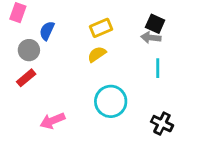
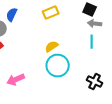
gray arrow: (151, 38) -> (95, 24), moved
yellow semicircle: (97, 54) -> (52, 47), moved

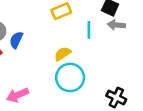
blue semicircle: (12, 15) -> (16, 40), moved
cyan line: (92, 42) -> (89, 30), moved

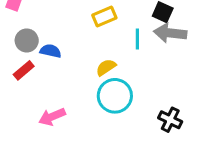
gray arrow: (116, 25) -> (170, 33), size x1.5
blue semicircle: (16, 40) -> (51, 51), turned 78

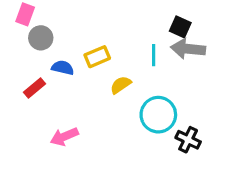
yellow rectangle: (104, 17) -> (97, 57), moved
gray circle: (27, 40) -> (41, 38), moved
cyan circle: (115, 96) -> (158, 115), moved

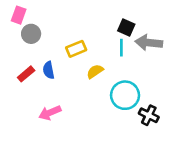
black square: (180, 27) -> (126, 28), moved
blue semicircle: (63, 68) -> (49, 70), moved, turned -114

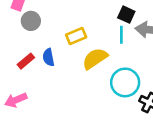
yellow semicircle: (95, 71) -> (95, 59), size x1.5
pink arrow: (50, 113) -> (16, 100), moved

